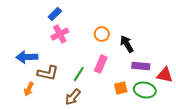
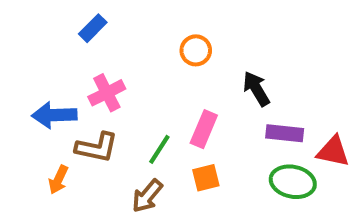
blue rectangle: (55, 14) -> (93, 28), moved
pink cross: (60, 34) -> (107, 93), moved
orange circle: (102, 34) -> (196, 50), moved
orange square: (121, 88) -> (206, 178), moved

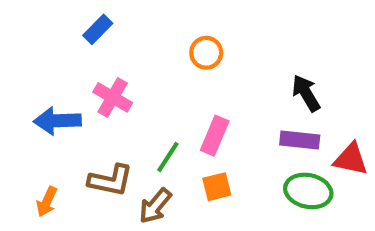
black arrow: (256, 89) -> (306, 93), moved
pink cross: (107, 93) -> (113, 97), turned -33
brown L-shape: (97, 147) -> (111, 180), moved
orange arrow: (58, 180) -> (47, 202), moved

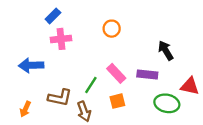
pink cross: (113, 97) -> (61, 39), moved, turned -36
pink rectangle: (215, 136) -> (116, 73), turned -66
purple rectangle: (300, 140) -> (147, 75), moved
brown arrow: (155, 206) -> (84, 111), turned -60

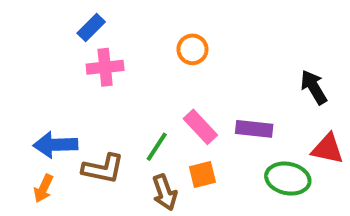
black arrow: (166, 50) -> (314, 87), moved
blue arrow: (31, 65) -> (55, 145), moved
brown arrow: (84, 111) -> (165, 192), moved

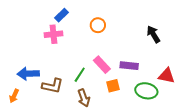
blue rectangle: (91, 28) -> (62, 15), moved
black arrow: (314, 87) -> (153, 34), moved
orange square: (202, 175) -> (113, 86), moved
orange arrow: (43, 188) -> (14, 96), moved

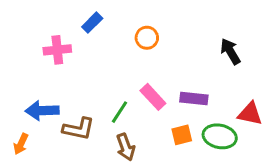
pink cross: (53, 34) -> (57, 50), moved
orange square: (113, 86) -> (182, 135), moved

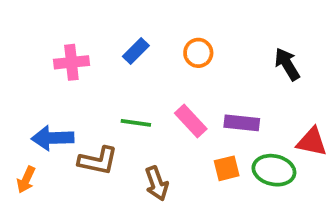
blue rectangle: (92, 23) -> (136, 51), moved
orange circle: (147, 38) -> (198, 53), moved
green line: (120, 112) -> (136, 123), moved, turned 65

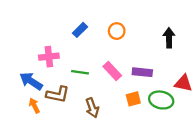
pink cross: (71, 62) -> (49, 57), moved
black arrow: (287, 64) -> (169, 38), turned 30
blue arrow: (53, 138) -> (31, 81), turned 35
orange arrow: (26, 180) -> (34, 106), moved, turned 128

